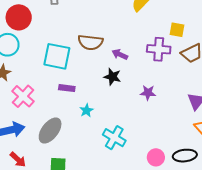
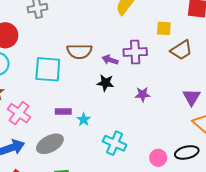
purple cross: (159, 49) -> (135, 52), moved
purple rectangle: (67, 88) -> (63, 111), moved
gray ellipse: (50, 131) -> (50, 144), turned 32

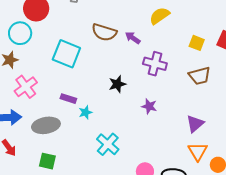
yellow square: (164, 28) -> (197, 43), moved
brown semicircle: (79, 51) -> (104, 32), moved
purple arrow: (110, 60) -> (133, 38), moved
black star: (105, 83) -> (117, 84), turned 30

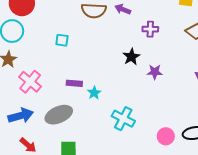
cyan square: (66, 54) -> (62, 40), size x0.5
purple cross: (155, 64) -> (150, 29), size x0.7
black star: (117, 84) -> (131, 57), moved

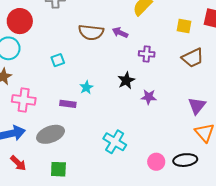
cyan square: (62, 40) -> (58, 60), turned -32
pink cross: (30, 82) -> (24, 100), turned -35
cyan star: (94, 93) -> (86, 87), moved

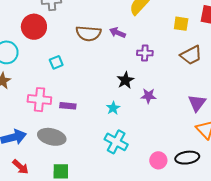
red circle: (20, 21) -> (34, 27), moved
cyan star: (86, 87) -> (113, 108), moved
pink cross: (24, 100) -> (39, 100), moved
gray ellipse: (51, 134) -> (52, 137), turned 36

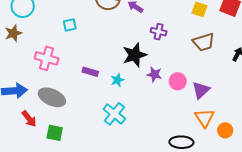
black star: (125, 80) -> (135, 55), size x1.4
purple rectangle: (68, 106) -> (90, 72), moved
pink circle: (158, 160) -> (178, 81), moved
red arrow: (20, 167) -> (29, 119), moved

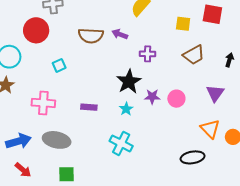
cyan star: (117, 80) -> (126, 109), moved
purple triangle: (201, 90) -> (215, 93), moved
red arrow: (29, 119) -> (23, 170), moved

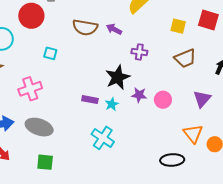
cyan square: (59, 65) -> (50, 53), turned 32
pink cross: (43, 103) -> (30, 89), turned -30
purple rectangle: (89, 107) -> (90, 100), moved

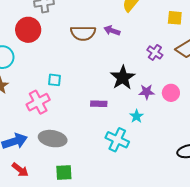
purple cross: (139, 52) -> (155, 52), moved, turned 35
cyan square: (50, 53) -> (54, 80), moved
cyan star: (112, 104) -> (137, 116), moved

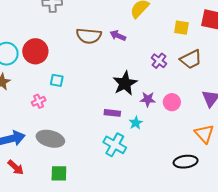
red circle: (28, 30) -> (35, 51), moved
pink cross: (38, 102) -> (39, 101), size x0.6
purple rectangle: (99, 104) -> (112, 113), moved

